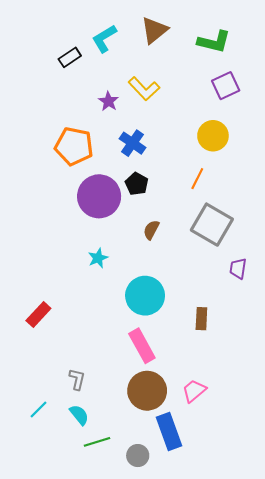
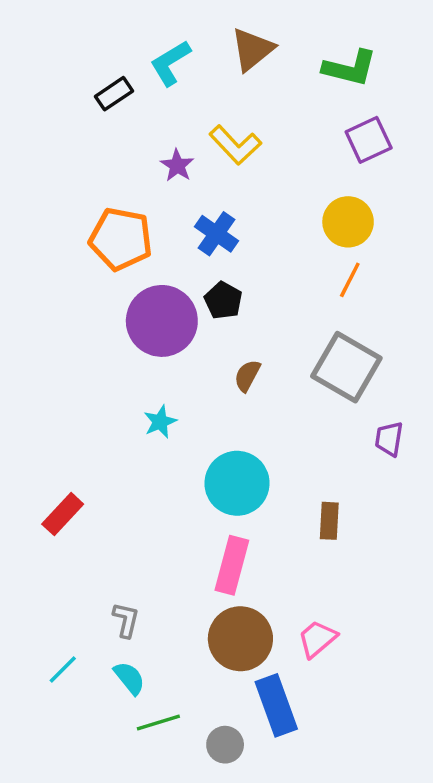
orange line: (197, 179) -> (350, 280), moved
pink rectangle: (142, 346) -> (232, 565), turned 44

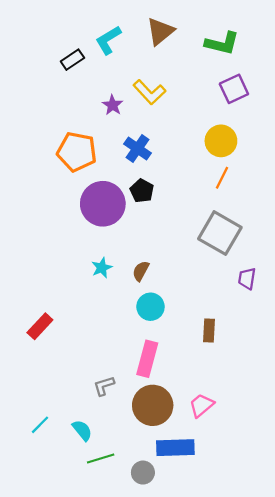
brown semicircle: (247, 376) -> (141, 271), moved
cyan circle: (237, 483) -> (151, 307), size x0.7
gray L-shape: (126, 620) -> (104, 386), moved, turned -120
blue rectangle: (276, 705) -> (175, 448), turned -72

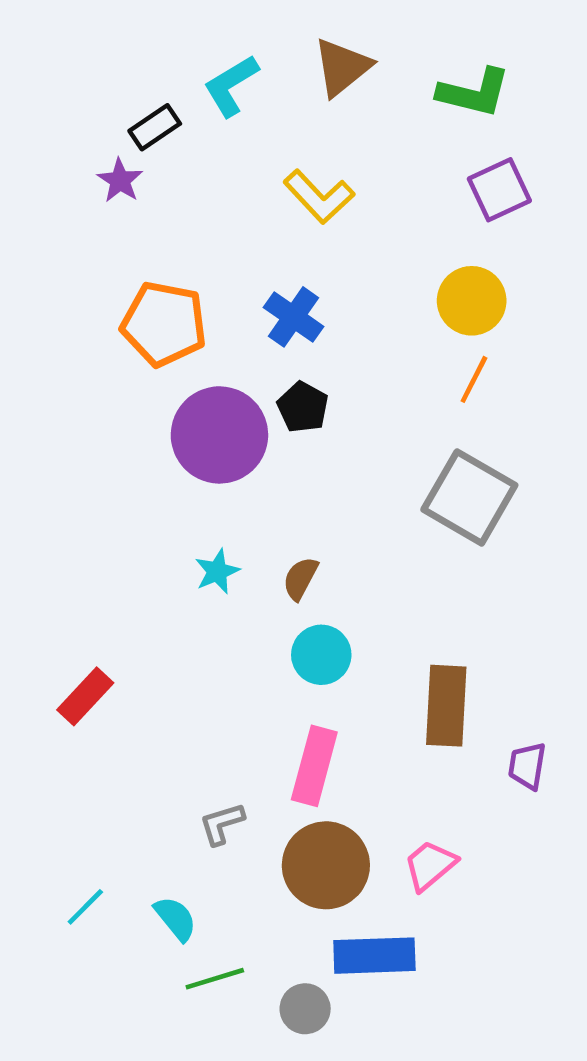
purple star: (113, 105) -> (120, 180), moved
purple trapezoid: (247, 279) -> (527, 766), moved
brown rectangle: (209, 331) -> (446, 706), size x1.6

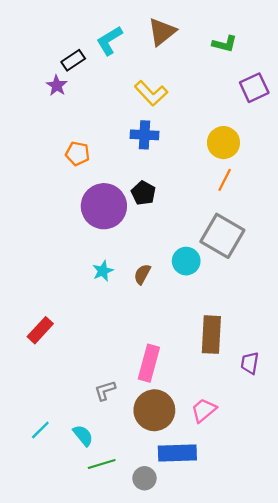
green L-shape: (474, 93) -> (225, 44), size x0.7
purple square: (499, 190) -> (254, 88), moved
blue cross: (294, 317) -> (144, 135), moved, turned -32
orange pentagon: (164, 324) -> (78, 154), size x0.6
cyan circle: (321, 655) -> (186, 261), moved

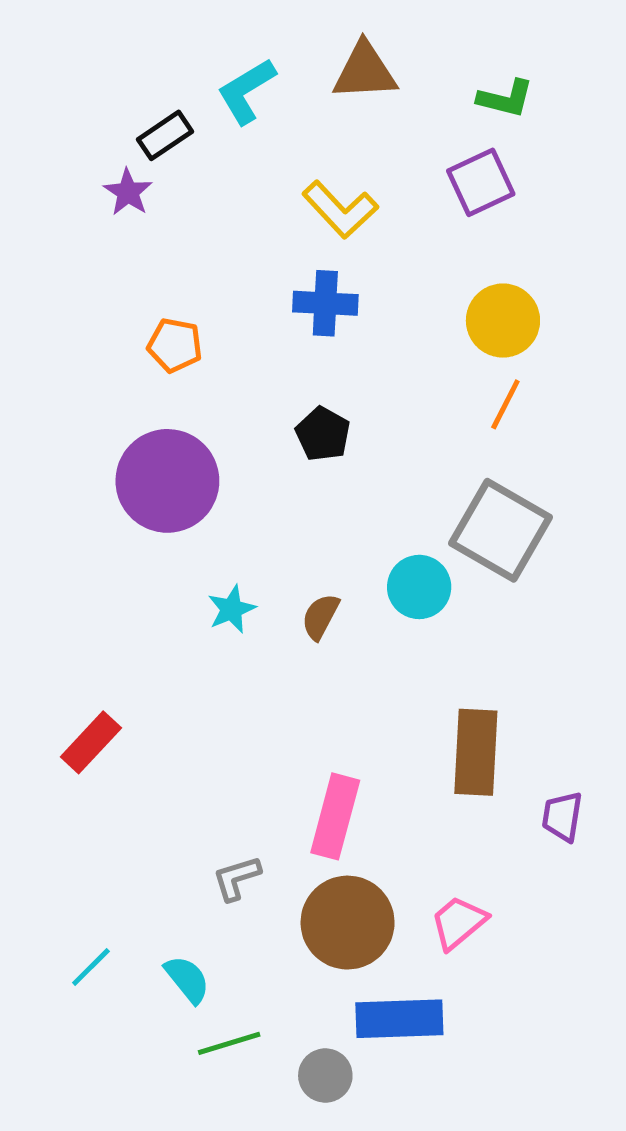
brown triangle: (162, 32) -> (365, 71), turned 36
purple square: (254, 88) -> (481, 182), moved
purple circle: (104, 206) -> (167, 481), moved

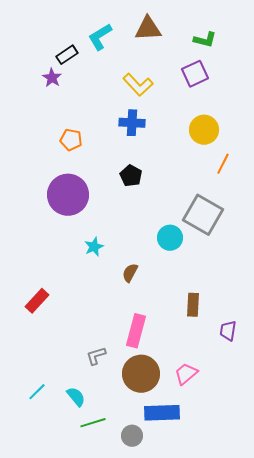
orange line: (505, 404) -> (223, 164), moved
brown semicircle: (320, 617) -> (130, 273), moved
brown rectangle: (476, 752) -> (193, 305), size x0.7

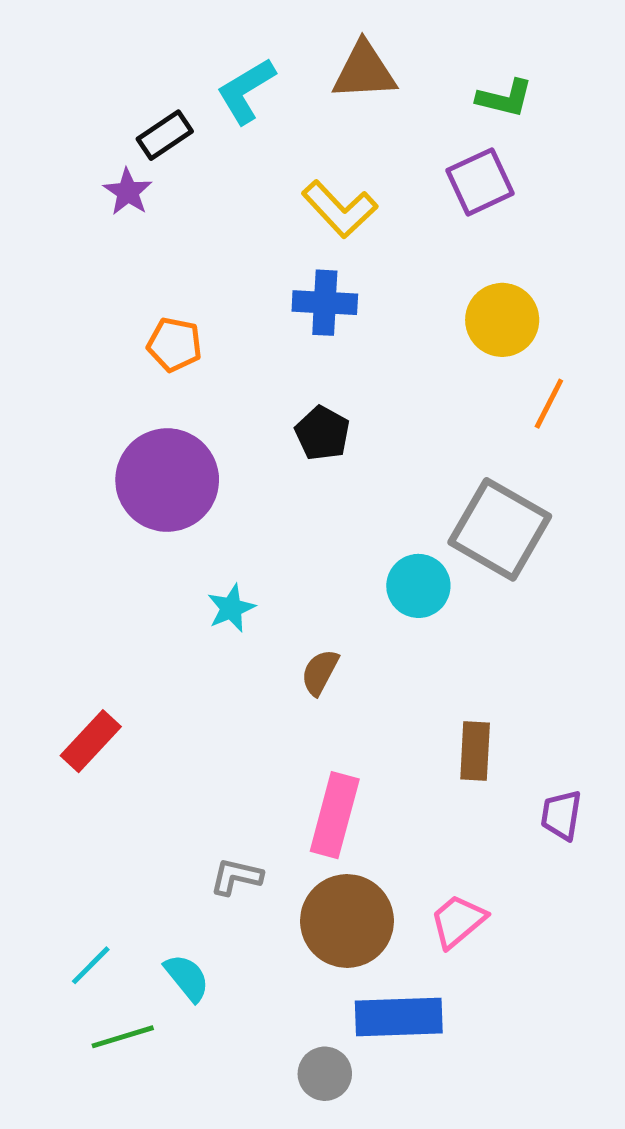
gray L-shape: (96, 356) -> (236, 877), turned 30
green line: (93, 423) -> (123, 1037), moved

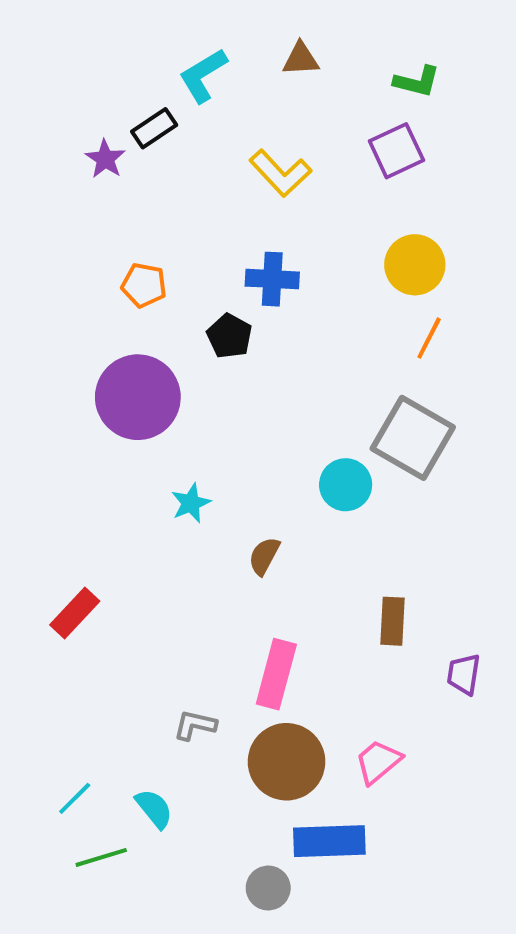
brown triangle: (364, 71) -> (301, 59), size x0.7
black rectangle: (165, 135) -> (154, 128), moved
blue cross: (325, 303) -> (272, 279), moved
orange line: (549, 404) -> (429, 338), moved
black pentagon: (322, 433) -> (229, 336), moved

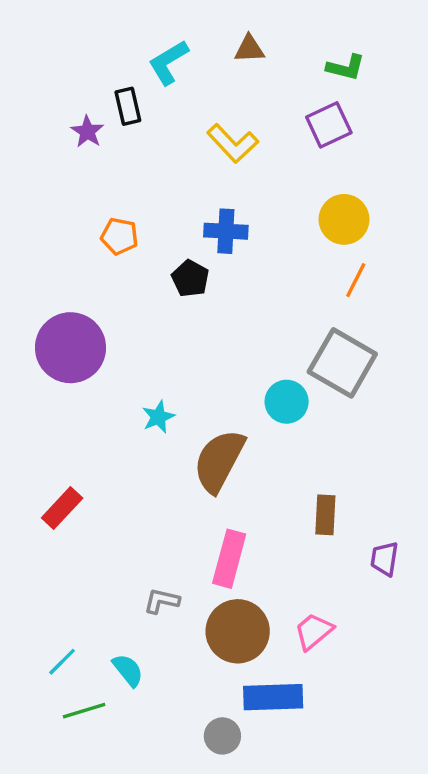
black rectangle: (154, 128) -> (128, 106), turned -69
purple circle: (138, 397) -> (71, 348), moved
brown semicircle: (264, 556) -> (219, 461), size x2.0

